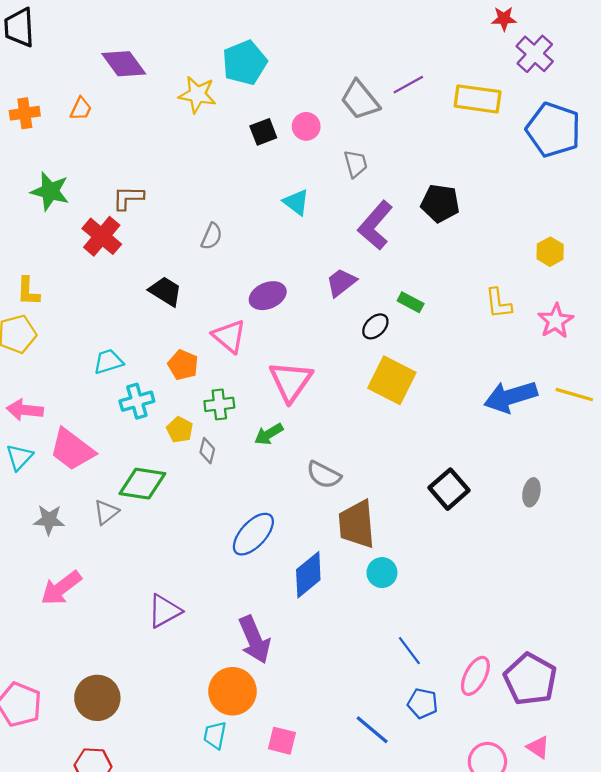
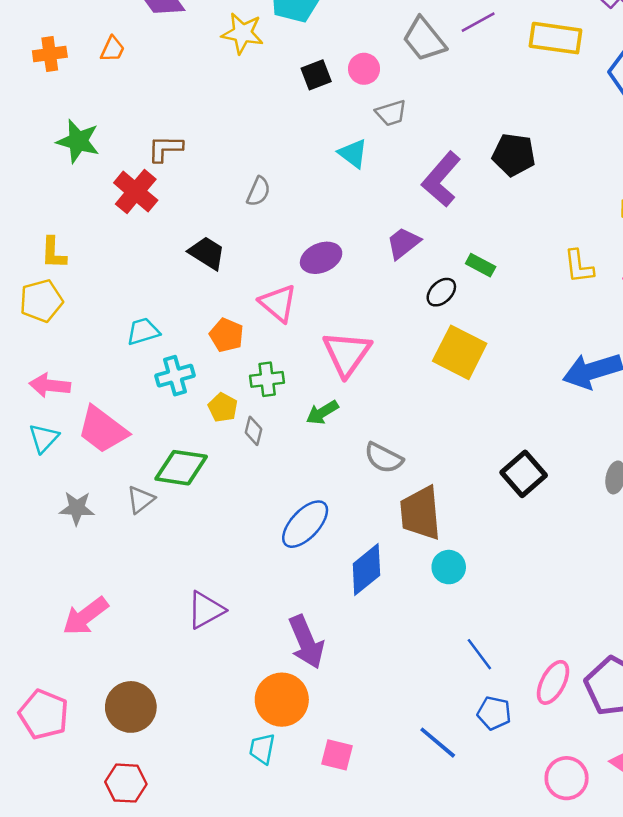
gray trapezoid: (356, 164) -> (391, 113), moved, turned 88
pink arrow: (61, 588) -> (85, 616), moved

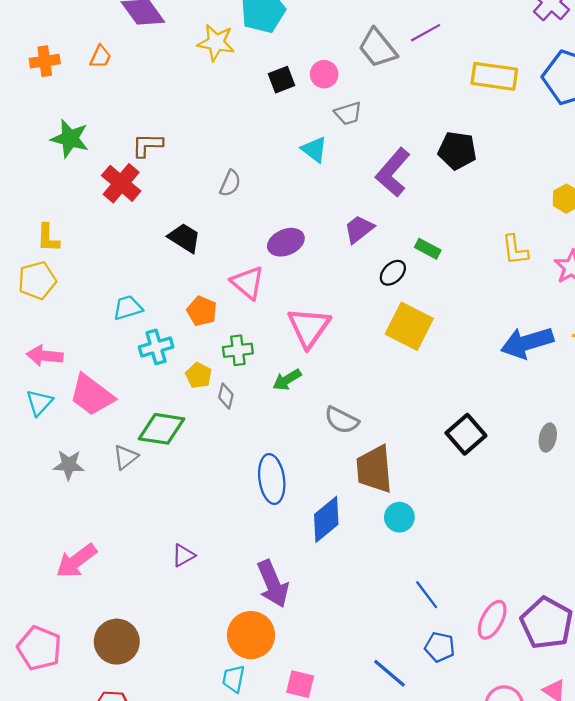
yellow rectangle: (555, 38) -> (494, 76), moved
blue ellipse: (305, 524) -> (272, 479), turned -51
purple triangle: (206, 610) -> (183, 555), size x0.7

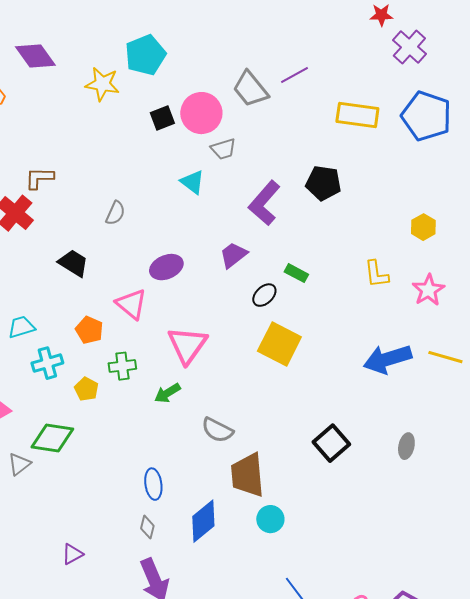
pink circle: (324, 74) -> (201, 113), size x1.6
gray diamond: (226, 396) -> (147, 527), moved
blue ellipse: (272, 479) -> (153, 484), size x0.7

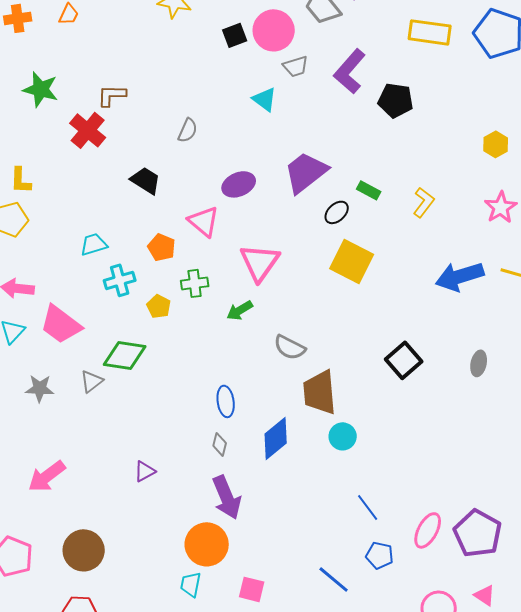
purple L-shape: (264, 203) -> (350, 71), moved
purple trapezoid: (233, 255) -> (306, 172), size x1.6
yellow L-shape: (376, 274) -> (424, 202), moved, turned -136

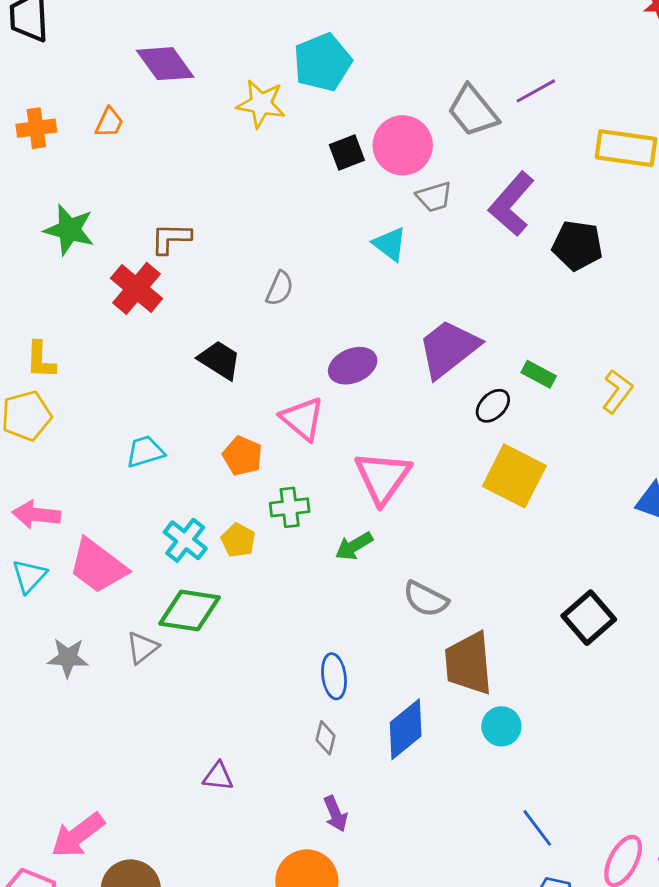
cyan cross: (120, 280) -> (185, 540), moved, turned -36
purple triangle: (145, 471) -> (218, 776), turned 35
pink arrow: (47, 476) -> (78, 835), moved
purple arrow: (227, 497) -> (335, 814), size x0.6

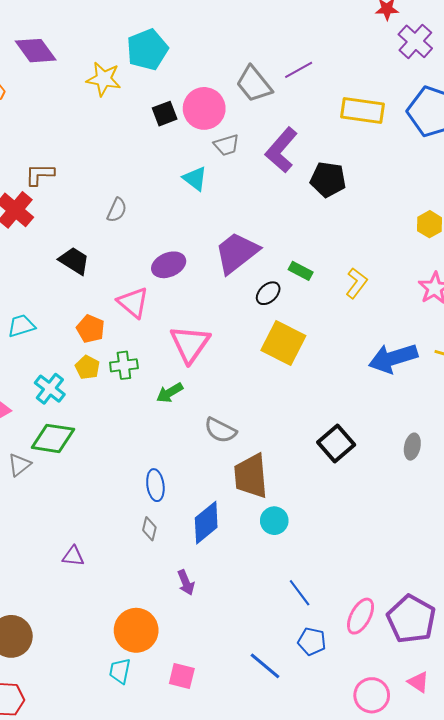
yellow pentagon: (238, 540) -> (87, 367), moved
purple arrow: (335, 814) -> (186, 583), moved

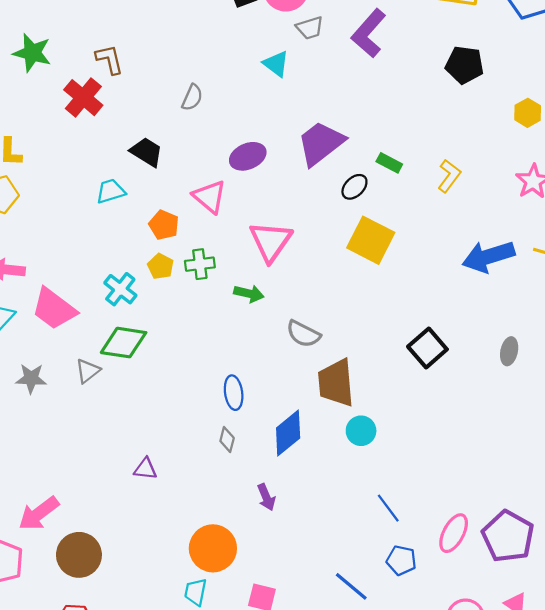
brown L-shape: (40, 174) -> (109, 59), turned 76
black pentagon: (328, 180) -> (464, 65), moved
cyan trapezoid: (21, 326) -> (111, 191), moved
green arrow: (170, 393) -> (249, 294), turned -136

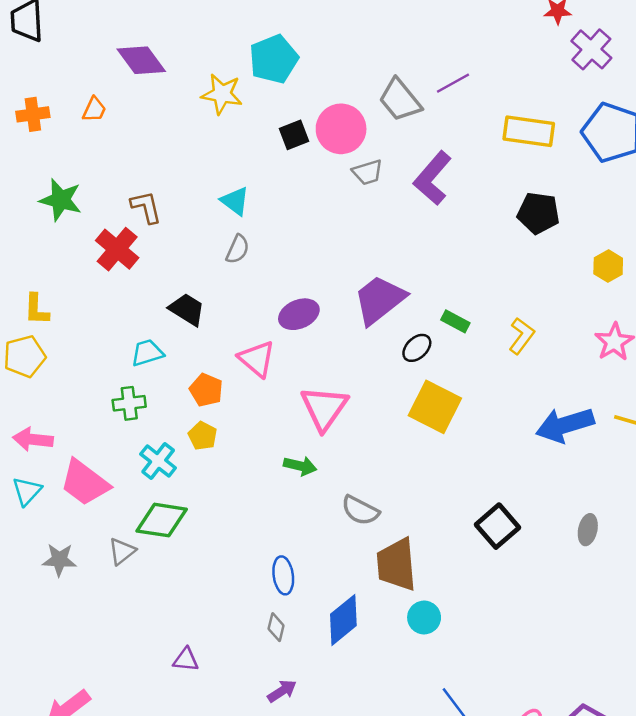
cyan triangle: (276, 64) -> (235, 201), moved
green cross: (200, 264) -> (129, 403), moved
purple arrow: (266, 497) -> (282, 691), moved, turned -100

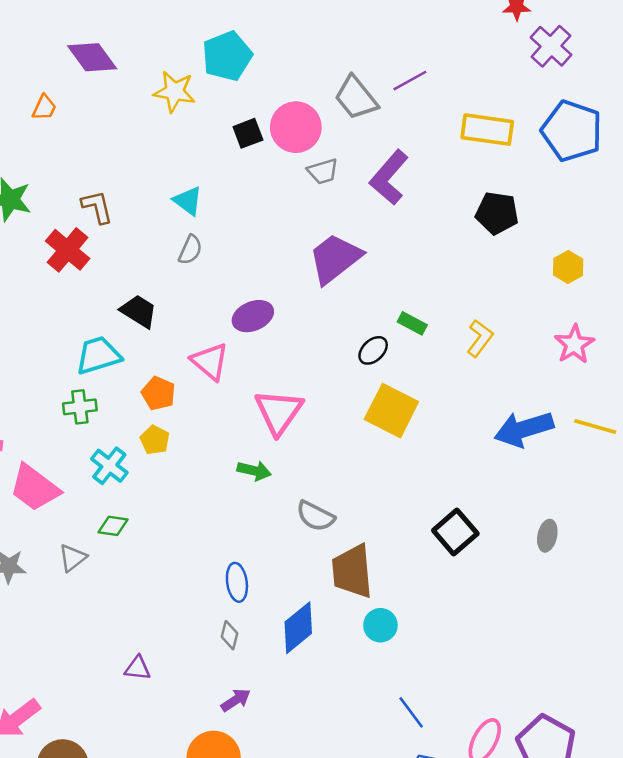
purple trapezoid: (380, 300) -> (335, 258), moved
cyan trapezoid: (147, 353) -> (98, 355), size x1.4
green diamond: (162, 520) -> (113, 526), size x0.6

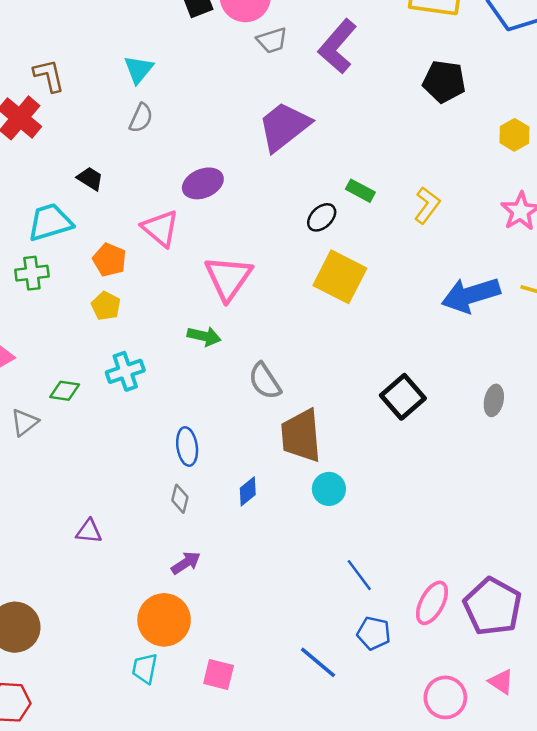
cyan triangle: (188, 201) -> (139, 69), turned 32
black trapezoid: (139, 311) -> (90, 179), size x0.7
cyan cross: (109, 466) -> (125, 371), moved, turned 33
gray semicircle: (315, 516) -> (265, 381), turned 30
blue diamond: (298, 628) -> (248, 491), size x0.6

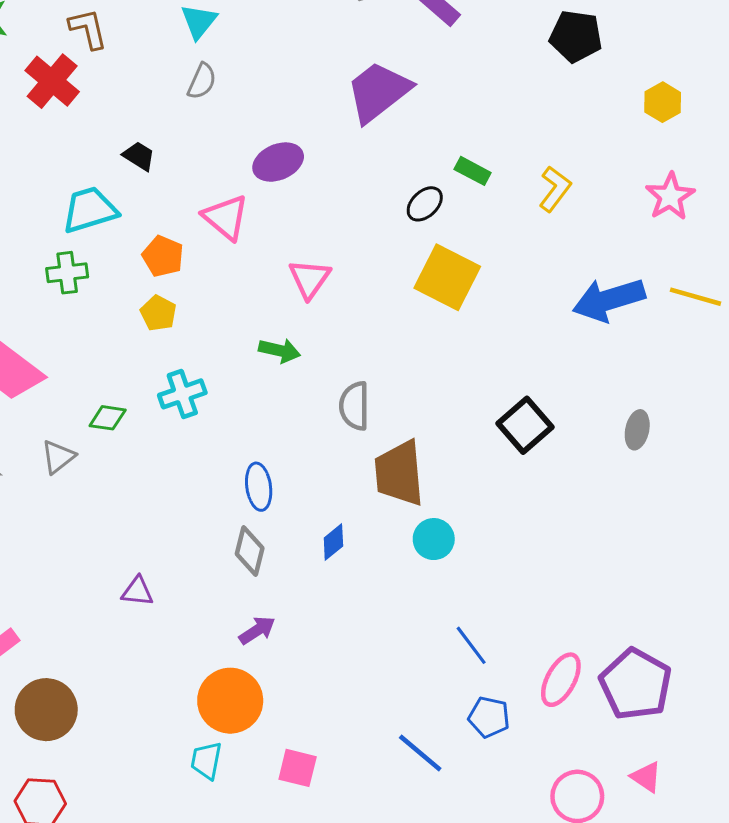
pink triangle: (228, 278) -> (310, 279), size x0.7
gray semicircle: (265, 381) -> (354, 406), turned 33
gray diamond: (180, 499) -> (250, 551), size x1.4

